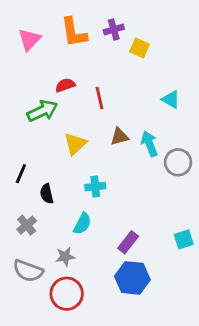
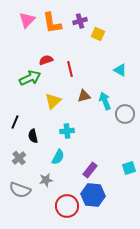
pink triangle: (30, 39) -> (27, 20), moved
red circle: (67, 294) -> (67, 206), moved

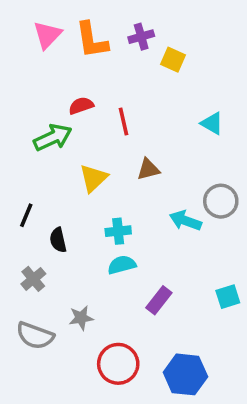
cyan arrow: (105, 101) -> (185, 221), moved, turned -48
cyan semicircle: (58, 157) -> (122, 265), moved, turned -133
blue hexagon: (93, 195) -> (185, 374), moved

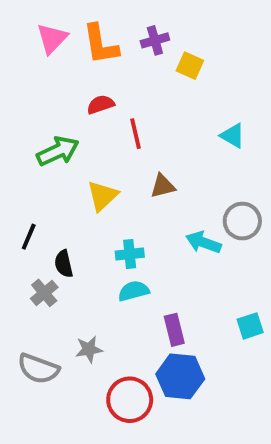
red semicircle: (81, 106) -> (101, 104), moved
gray cross: (33, 279) -> (44, 293), moved
purple rectangle: (159, 300) -> (174, 330), turned -52
blue hexagon: (185, 374) -> (180, 376), moved

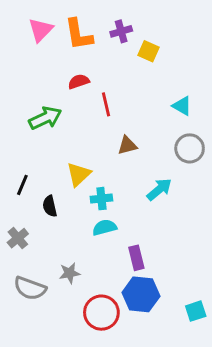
yellow triangle: (102, 196) -> (79, 174), moved
gray circle: (242, 221) -> (190, 148), moved
cyan arrow: (203, 242) -> (159, 189), turned 120
gray cross: (44, 293) -> (18, 238), moved
cyan square: (250, 326) -> (196, 311), moved

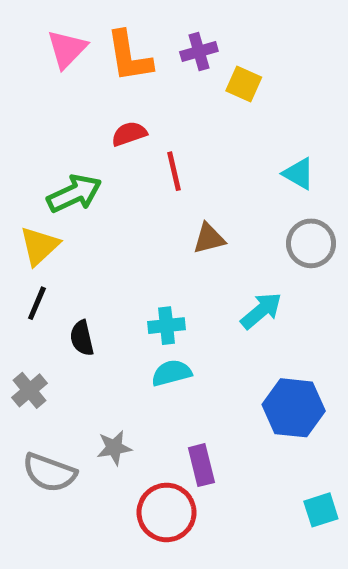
yellow triangle: (79, 174) -> (39, 246), moved
purple rectangle: (136, 258) -> (201, 465), moved
blue hexagon: (141, 294) -> (294, 408), moved

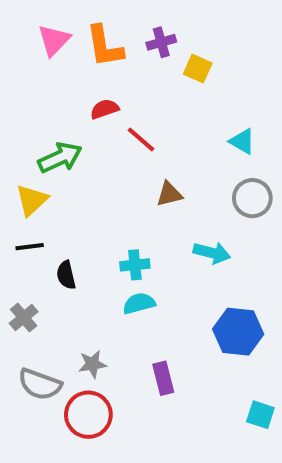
red line: (174, 171) -> (141, 139), turned -36
black line: (37, 303) -> (30, 247), turned 60
cyan arrow: (261, 311) -> (212, 253), turned 54
cyan square: (321, 510) -> (260, 415), turned 36
red circle: (167, 512) -> (88, 415), moved

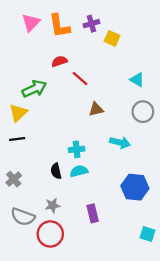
black semicircle: (66, 275) -> (56, 171), moved

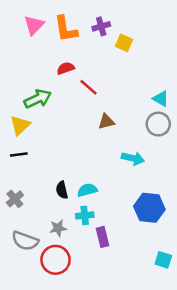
cyan triangle: (137, 80) -> (161, 99), moved
cyan cross: (77, 149) -> (85, 215), moved

